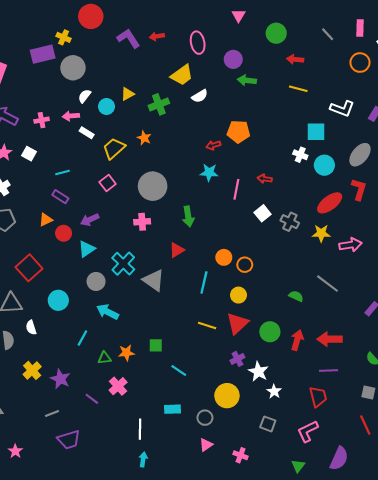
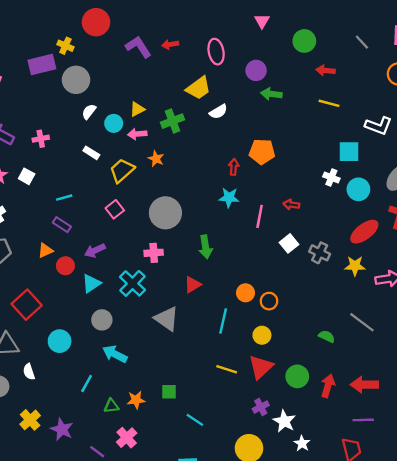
pink arrow: (71, 116) -> (137, 134), moved
red arrow: (213, 145) -> (234, 167), turned 112
cyan cross: (123, 264) -> (132, 283), moved

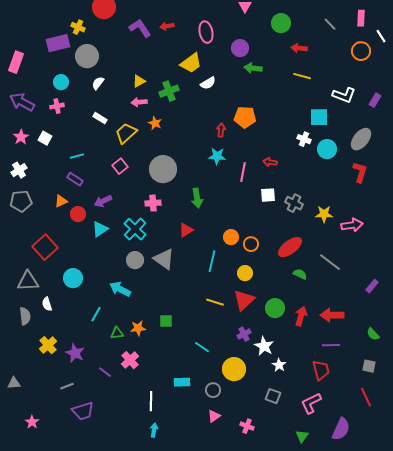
cyan circle: (114, 123) -> (61, 82), moved
red ellipse: (364, 232) -> (290, 247), moved
white square: (289, 243) -> (268, 195), turned 35
gray circle: (102, 320) -> (135, 260), moved
cyan line: (195, 420) -> (202, 347), moved

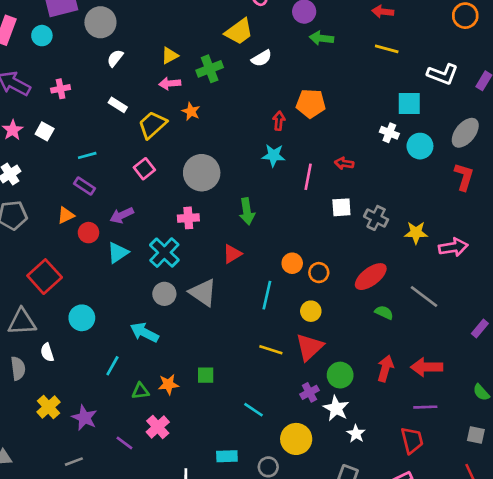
cyan circle: (61, 82) -> (42, 36), moved
green circle: (275, 308) -> (340, 375), moved

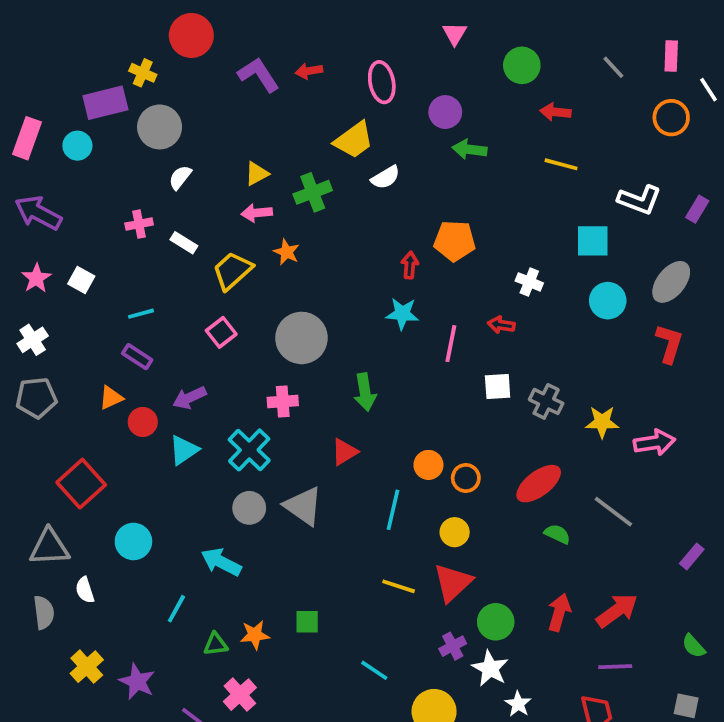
pink cross: (61, 89) -> (139, 224), moved
white cross: (389, 133) -> (529, 282), moved
red arrow: (427, 367) -> (617, 611), turned 144

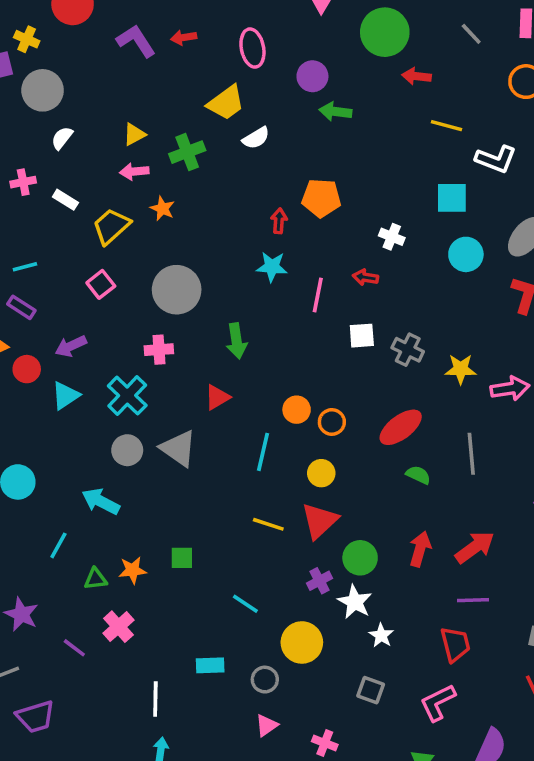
green circle: (522, 65) -> (385, 32), size x1.4
yellow line: (561, 164) -> (447, 126), moved
gray line: (613, 512) -> (471, 454), turned 48

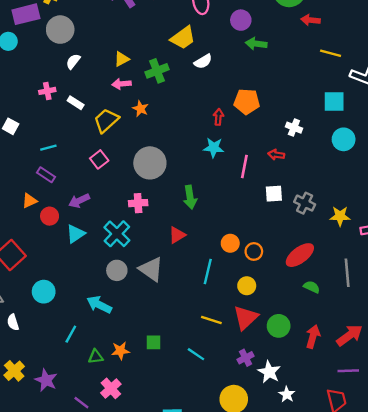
green circle: (360, 558) -> (279, 326), moved
cyan line: (245, 604) -> (196, 354), moved

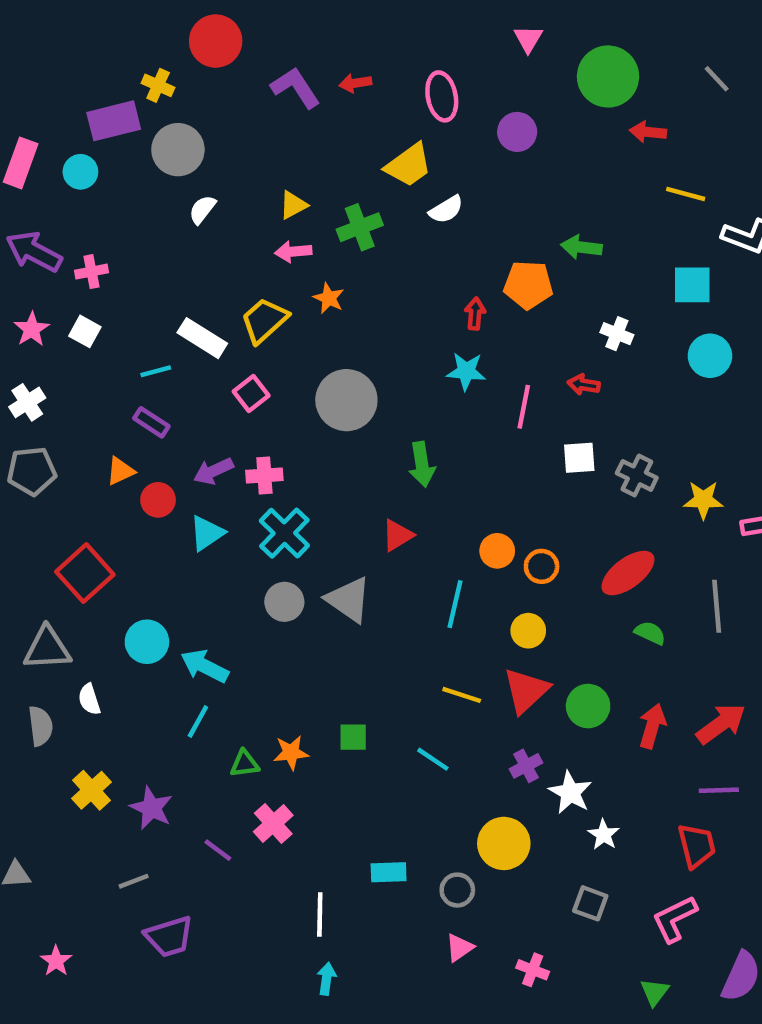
green arrow: (256, 44) -> (581, 247), moved
pink cross: (47, 91) -> (92, 272), moved
white rectangle: (76, 103) -> (202, 338), moved, size x1.5
pink cross: (138, 203) -> (264, 475), moved
cyan arrow: (99, 305) -> (205, 666), moved

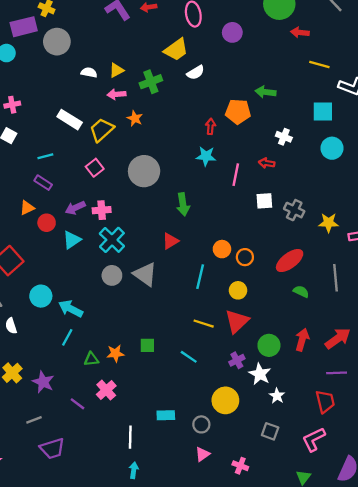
white semicircle: (202, 209) -> (89, 73), moved, turned 63
white rectangle: (202, 338) -> (70, 120), moved
green circle: (588, 706) -> (269, 345), moved

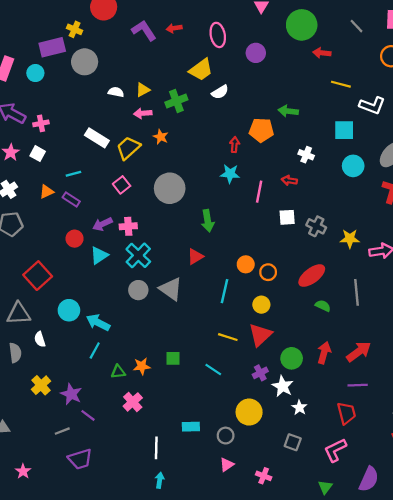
orange triangle: (27, 208) -> (47, 192), moved
purple line: (78, 404) -> (88, 415), moved

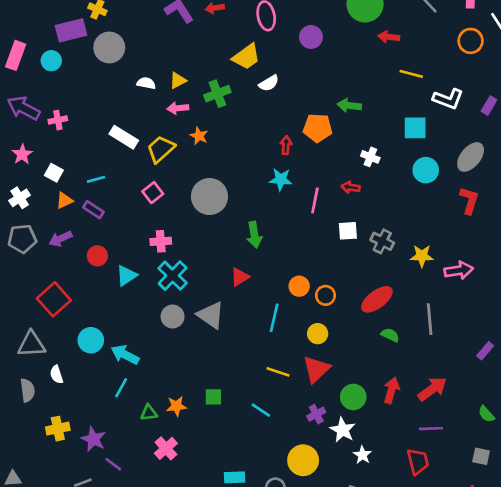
white square: (38, 154) -> (54, 173), moved
purple arrow: (103, 224) -> (60, 239), moved
yellow cross: (41, 385) -> (58, 429), turned 30

